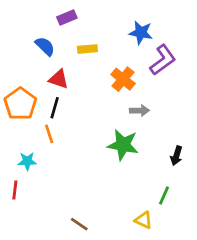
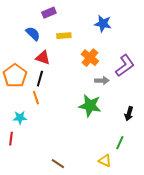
purple L-shape: (163, 60) -> (125, 66), moved

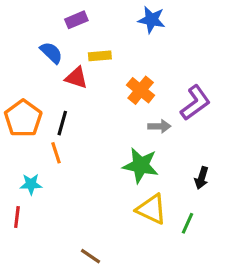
blue star: (103, 24) -> (152, 20), moved
red triangle: (43, 58) -> (76, 78), moved
yellow triangle: (105, 161) -> (152, 209), moved, size x1.5

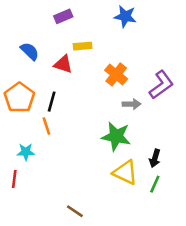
blue semicircle: (51, 53) -> (30, 51), moved
black arrow: (202, 178) -> (155, 158), moved

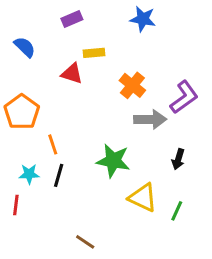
blue semicircle: (30, 51) -> (25, 47), moved
black line: (52, 102) -> (59, 175), moved
gray arrow: (132, 104) -> (150, 119), size x1.5
green star: (116, 136) -> (113, 161), moved
black arrow: (155, 158) -> (178, 159), moved

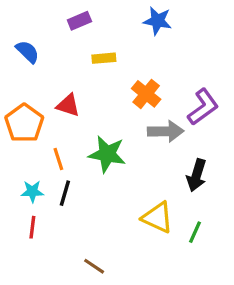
red triangle: (72, 74) -> (68, 105), moved
black arrow: (178, 159) -> (197, 175), size x1.4
green star: (113, 161) -> (107, 154), moved
red line: (16, 205) -> (32, 227), moved

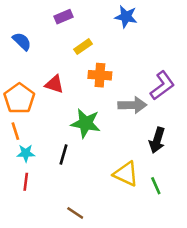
yellow rectangle: (104, 58) -> (83, 47), turned -30
orange cross: (146, 94) -> (100, 75), moved, turned -35
orange line: (58, 159) -> (15, 131), moved
black line: (65, 193) -> (63, 154), moved
green line: (195, 232) -> (156, 186), turned -48

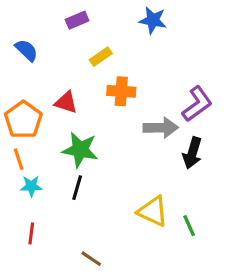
green star: (86, 123) -> (80, 150), moved
black arrow: (157, 140) -> (192, 153), moved
red line: (26, 182) -> (31, 233), moved

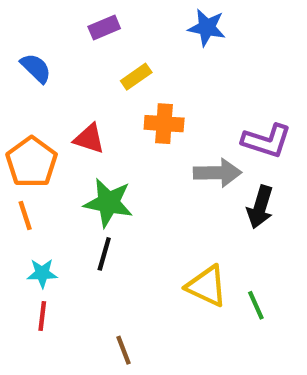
purple L-shape: (197, 104) -> (267, 141), turned 54
cyan star: (31, 186) -> (42, 273), moved
brown line: (91, 259) -> (123, 350), turned 35

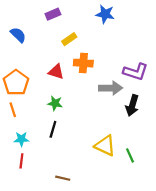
red triangle: (89, 139) -> (56, 72), moved
green star: (108, 203) -> (55, 103), size x0.6
brown line: (123, 350) -> (63, 178), turned -56

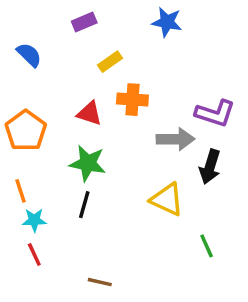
green star: (55, 103) -> (88, 163), size x1.5
orange line: (13, 110) -> (21, 191), moved
yellow triangle: (105, 146) -> (167, 199), moved
red line: (21, 161) -> (34, 255), turned -32

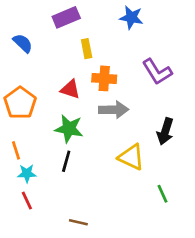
purple rectangle: (84, 22) -> (66, 17), size x1.4
yellow rectangle: (110, 62) -> (87, 49), turned -66
purple L-shape: (215, 113) -> (157, 72), moved, turned 40
gray arrow: (176, 139) -> (114, 110), moved

